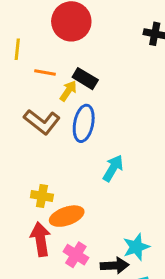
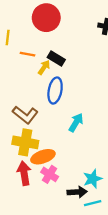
brown L-shape: (42, 122) -> (25, 115), moved
yellow cross: (42, 196) -> (25, 142), size x1.6
pink cross: (76, 255) -> (50, 174), moved

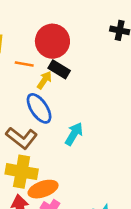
red circle: (46, 18) -> (52, 41), moved
blue ellipse: (55, 91) -> (39, 108), moved, turned -45
cyan arrow: (76, 123) -> (74, 134), moved

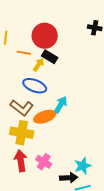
blue ellipse: (39, 108) -> (35, 86), turned -35
orange ellipse: (43, 189) -> (45, 117), moved

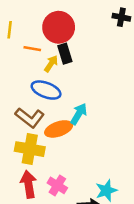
black rectangle: (50, 57) -> (65, 54), turned 42

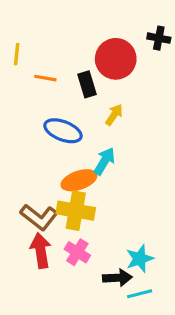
red circle: (59, 27) -> (116, 59), moved
yellow arrow: (51, 64) -> (114, 115), moved
brown L-shape: (30, 118) -> (39, 217), moved
yellow cross: (30, 149) -> (76, 211), moved

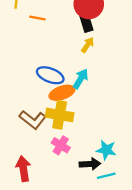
black rectangle: (87, 84) -> (86, 23), moved
blue ellipse: (63, 131) -> (50, 75), moved
red arrow: (41, 251) -> (23, 169), moved
cyan star: (140, 259) -> (106, 150), turned 30

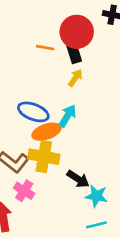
orange line: (37, 18) -> (45, 48), moved
pink cross: (61, 145) -> (24, 191), moved
black arrow: (90, 164) -> (78, 179), moved, turned 36

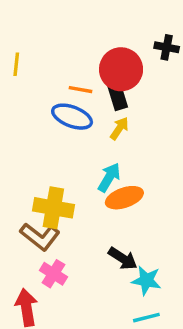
blue ellipse: (33, 112) -> (72, 117), moved
orange ellipse: (46, 132) -> (124, 198), moved
yellow cross: (44, 157) -> (53, 208), moved

